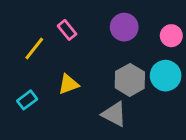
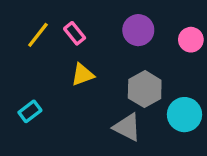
yellow line: (34, 49) -> (38, 35), moved
cyan circle: (166, 76) -> (184, 115), moved
yellow triangle: (69, 84) -> (83, 75), moved

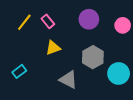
gray triangle: (127, 127) -> (68, 80), moved

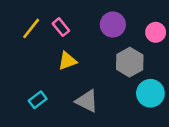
gray hexagon: (93, 57) -> (130, 62), moved
cyan rectangle: (19, 71) -> (38, 100), moved

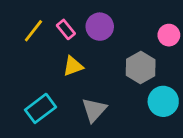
purple circle: (113, 25) -> (100, 27), moved
cyan rectangle: (38, 100) -> (40, 108), size x1.5
gray triangle: (87, 101) -> (94, 110), turned 45

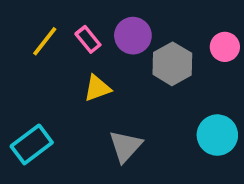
gray hexagon: (141, 68) -> (172, 64), moved
cyan rectangle: (40, 108) -> (32, 144), moved

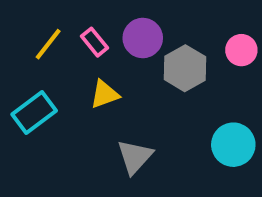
cyan rectangle: (32, 144) -> (34, 112), moved

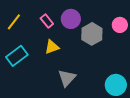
yellow line: (48, 44) -> (14, 22), moved
cyan circle: (233, 145) -> (116, 85), moved

